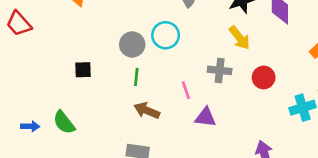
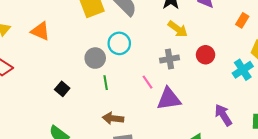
black square: (83, 70) -> (62, 89), turned -32
brown arrow: (147, 111) -> (113, 118), moved
purple triangle: (205, 117) -> (169, 99), size x1.4

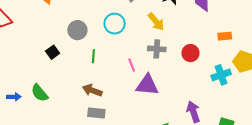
orange rectangle: (242, 20) -> (225, 36), moved, turned 40
yellow arrow: (178, 29) -> (156, 22), moved
gray circle: (95, 58) -> (77, 30), moved

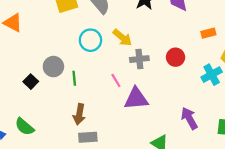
yellow arrow: (156, 22) -> (122, 37), moved
gray circle: (77, 30) -> (53, 67), moved
brown arrow: (92, 90) -> (79, 114), turned -90

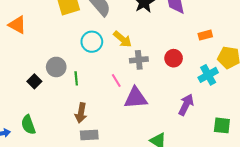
purple arrow: (189, 118) -> (186, 105), moved, turned 55
green semicircle: (25, 127) -> (28, 125), turned 30

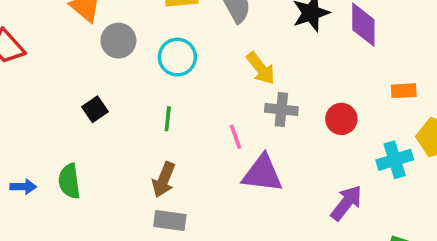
cyan circle: (92, 42) -> (177, 57), moved
gray circle: (56, 67) -> (118, 41), moved

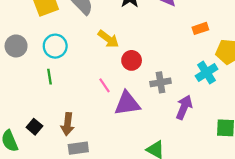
black square: (95, 109) -> (34, 127), moved
gray cross: (281, 110) -> (160, 82), moved
green line: (168, 119) -> (49, 77), moved
red circle: (341, 119) -> (132, 60), moved

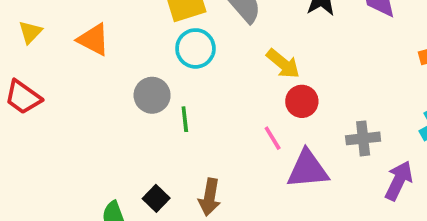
gray circle: (16, 46) -> (152, 95), moved
cyan circle: (55, 46) -> (195, 48), moved
red circle: (132, 60) -> (302, 101), moved

